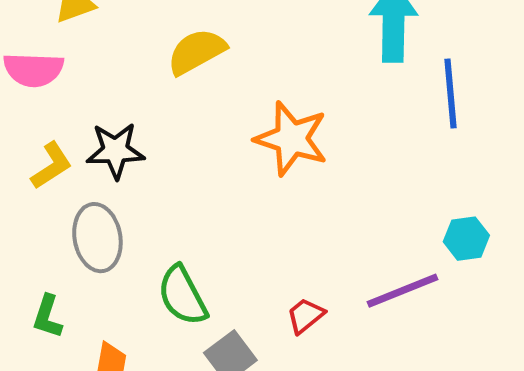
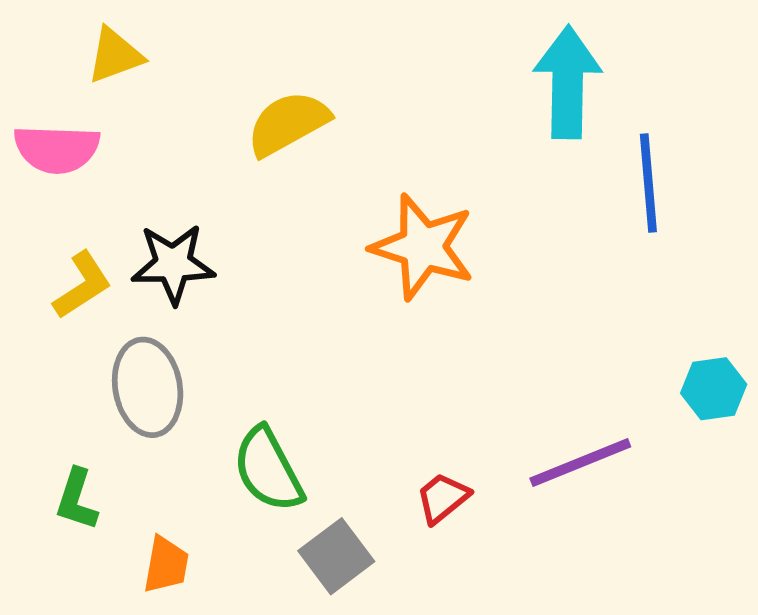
cyan hexagon: (466, 239) -> (714, 389), moved

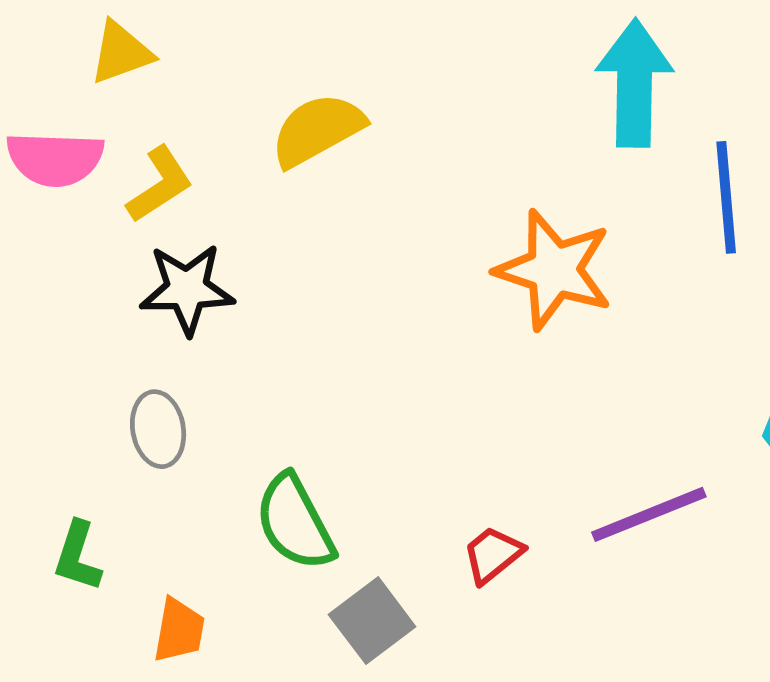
orange star: (423, 247) -> (554, 270), moved
yellow L-shape: (82, 285) -> (160, 185), moved
gray ellipse: (148, 387) -> (158, 429), size x0.7

